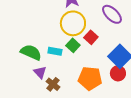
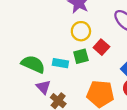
yellow circle: (73, 23) -> (81, 31), size x0.7
green square: (73, 45) -> (81, 56), turned 32

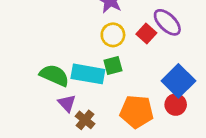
red square: (101, 47) -> (146, 33), moved
cyan rectangle: (60, 63) -> (88, 74), size x1.6

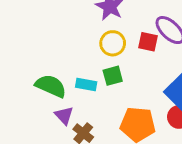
red square: (146, 33) -> (148, 42), turned -30
cyan rectangle: (88, 74) -> (86, 85), size x0.6

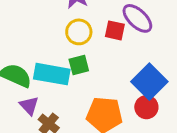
cyan rectangle: (86, 85) -> (52, 74), size x1.6

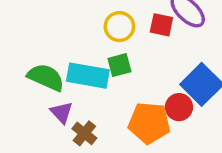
red circle: (146, 107) -> (179, 107), moved

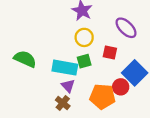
red square: (161, 25) -> (110, 52), moved
green semicircle: (46, 77) -> (25, 59), moved
purple triangle: (62, 112) -> (68, 86), moved

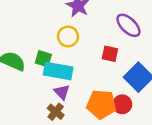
yellow circle: (84, 37) -> (68, 36), moved
green square: (84, 61) -> (43, 59), moved, turned 32
red circle: (121, 87) -> (122, 104), moved

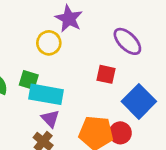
yellow circle: (68, 36) -> (49, 43), moved

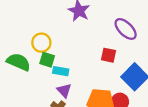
yellow circle: (49, 43) -> (41, 43), moved
cyan rectangle: (46, 94) -> (61, 71), size x0.6

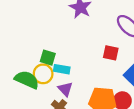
yellow circle: (41, 43) -> (43, 74), moved
green semicircle: (19, 62) -> (27, 80), moved

